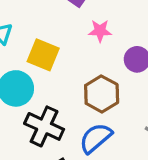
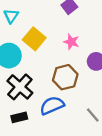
pink star: (100, 31) -> (71, 42), moved

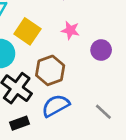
brown hexagon: (65, 77) -> (50, 70), moved

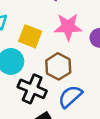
pink star: (70, 30) -> (68, 27), size x1.6

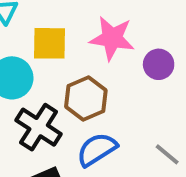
yellow square: (30, 36) -> (49, 43), turned -30

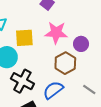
brown hexagon: (86, 98) -> (65, 63), moved

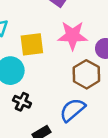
black cross: (22, 81) -> (22, 102), moved, size x0.6

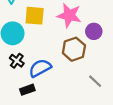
blue semicircle: (73, 110) -> (40, 68), moved

